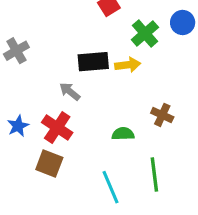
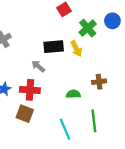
yellow arrow: (128, 65) -> (76, 49), turned 70
brown cross: (162, 115) -> (99, 82), turned -32
red cross: (57, 127) -> (30, 90), turned -30

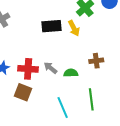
gray arrow: (38, 66) -> (50, 68), moved

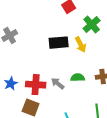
green semicircle: (71, 73) -> (78, 78), moved

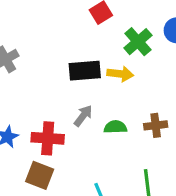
yellow arrow: (81, 45) -> (120, 74), turned -56
gray arrow: (58, 84) -> (83, 116), moved, turned 88

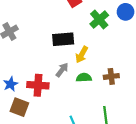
yellow arrow: (120, 74) -> (82, 55), moved, turned 112
brown square: (40, 175) -> (19, 107), moved

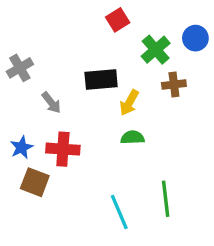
gray arrow: (62, 70) -> (51, 103), moved, turned 104
brown cross: (111, 76) -> (174, 84), moved

